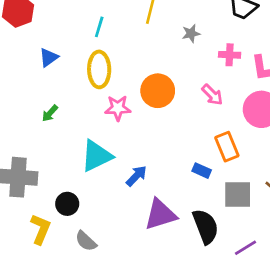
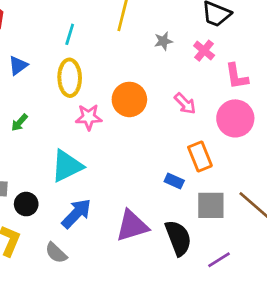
pink cross: (230, 55) -> (204, 51), moved, turned 36
blue arrow: (136, 176) -> (76, 214), moved, size x1.4
black circle: (67, 204) -> (26, 204), moved

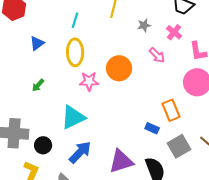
pink arrow: (185, 104) -> (157, 55), moved
gray square: (211, 205) -> (179, 146), turned -30

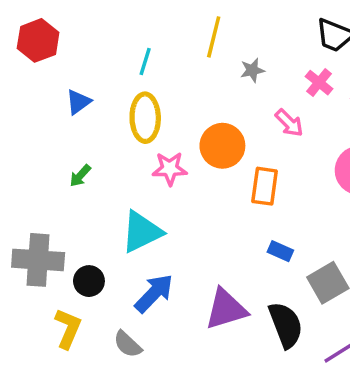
gray star: (144, 25) -> (252, 70), moved
orange rectangle: (171, 110) -> (265, 186), moved, turned 30

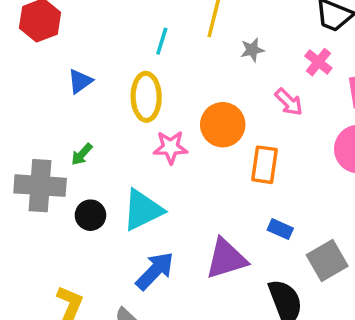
cyan line: (145, 61) -> (162, 41), moved
gray cross: (38, 260) -> (40, 186), moved
black circle: (89, 281) -> (90, 215), moved
purple triangle: (226, 309) -> (226, 259), moved

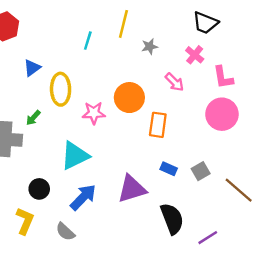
yellow ellipse: (146, 97) -> (61, 89), moved
black circle: (90, 215) -> (39, 189), moved
gray square: (327, 260) -> (201, 171), moved, size x0.7

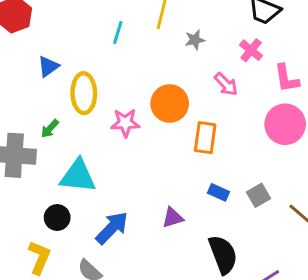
cyan triangle: (75, 156) -> (78, 176), moved, turned 32
purple triangle: (132, 189) -> (173, 218), size x0.6

